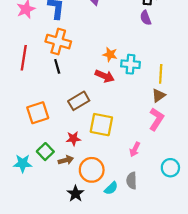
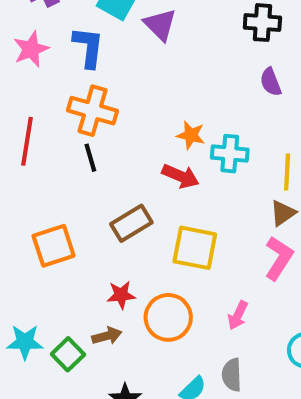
purple semicircle: (146, 18) -> (271, 82), moved
yellow square: (101, 125) -> (195, 248), moved
green square: (45, 152) -> (68, 354), moved
orange circle: (92, 170) -> (168, 317), moved

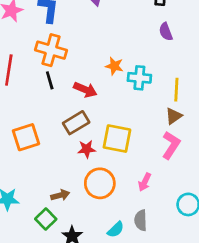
red arrow: (181, 176) -> (85, 90), moved
red star: (121, 295) -> (87, 149), moved
green square: (68, 354) -> (46, 219), moved

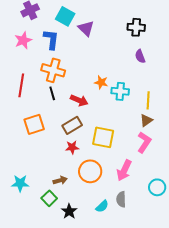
orange square: (26, 137) -> (34, 124), moved
red star: (87, 149) -> (72, 147), moved
pink arrow: (145, 182) -> (124, 170), size x1.5

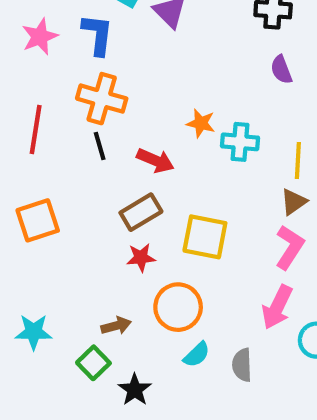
orange square: (34, 124) -> (38, 220), moved
pink arrow: (124, 170) -> (277, 307), moved
cyan semicircle: (102, 206) -> (197, 355), moved

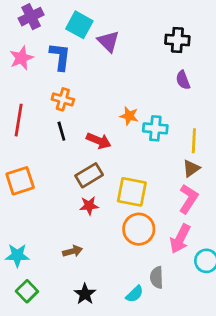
orange cross: (102, 99) -> (63, 99), size x0.7
orange circle: (178, 307) -> (139, 229), moved
cyan semicircle: (197, 355) -> (135, 294), moved
green square: (93, 363) -> (27, 291), moved

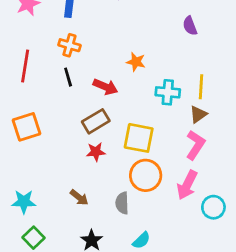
cyan cross: (155, 128) -> (168, 92), moved
brown arrow: (72, 251) -> (79, 198), turned 54
gray semicircle: (157, 277) -> (122, 203), moved

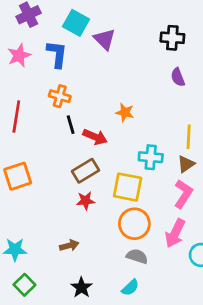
black line: (68, 77) -> (71, 125), moved
cyan cross: (168, 92) -> (151, 157), moved
brown arrow: (79, 198) -> (69, 245), turned -54
gray semicircle: (122, 203) -> (137, 256), moved, turned 110

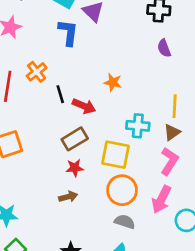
blue L-shape: (57, 54) -> (68, 32), moved
orange cross: (60, 96) -> (37, 72), moved, turned 36
brown arrow: (69, 245) -> (68, 197), moved

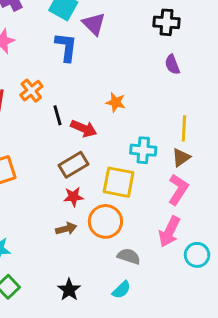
orange circle: (122, 190) -> (105, 221), moved

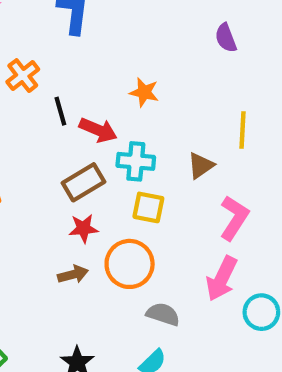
cyan cross: (143, 150) -> (136, 161), moved
brown triangle: (181, 158) -> (201, 166), moved
yellow square: (119, 182) -> (148, 207), size x0.7

